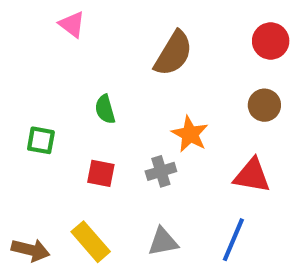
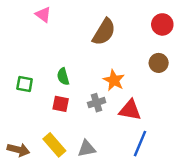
green semicircle: (105, 109) -> (63, 77), moved
red triangle: (252, 176) -> (130, 110), moved
gray triangle: (163, 242) -> (87, 149), moved

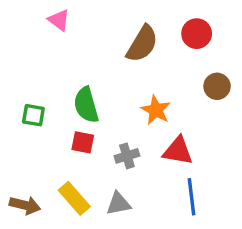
red circle: (162, 24) -> (197, 34), moved
green semicircle: (63, 77) -> (86, 105), size x1.5
gray cross: (97, 103) -> (127, 156), moved
blue line: (140, 144) -> (192, 197), turned -30

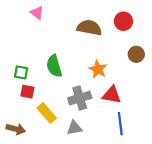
brown semicircle: (142, 44) -> (89, 28), turned -110
red square: (83, 142) -> (27, 92), moved
gray cross: (127, 156) -> (80, 98), size x1.5
yellow rectangle: (74, 198) -> (47, 113), moved

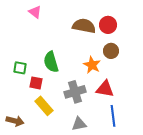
red circle: (123, 21) -> (108, 25), moved
brown circle: (136, 54) -> (111, 51), moved
red square: (27, 92) -> (36, 83), moved
gray triangle: (74, 128) -> (79, 124), moved

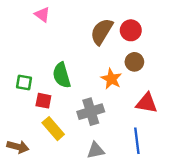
brown semicircle: (84, 26) -> (102, 32), turned -70
red triangle: (105, 89) -> (147, 103), moved

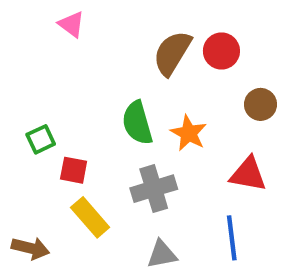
brown circle: (134, 62) -> (260, 104), moved
green semicircle: (62, 75) -> (137, 123), moved
green square: (24, 82) -> (41, 139), turned -35

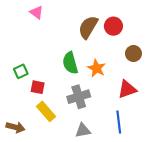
red triangle: (248, 174) -> (127, 89), turned -30

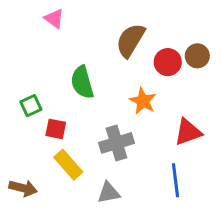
red circle: (113, 26) -> (168, 62), moved
brown circle: (133, 54) -> (197, 56), moved
green semicircle: (70, 63) -> (82, 82), moved
gray triangle: (83, 130) -> (109, 193), moved

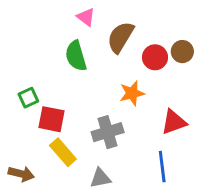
pink triangle: (54, 19) -> (86, 17), moved
green semicircle: (82, 82) -> (76, 56), moved
orange star: (143, 101) -> (132, 93), turned 30
red square: (56, 129) -> (51, 119), size x1.4

